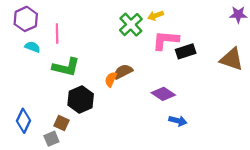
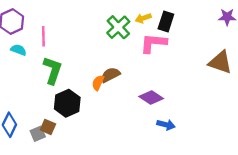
black rectangle: (186, 51) -> (166, 22), moved, turned -54
green L-shape: (66, 67) -> (53, 70), turned -84
gray square: (51, 139) -> (38, 134), moved

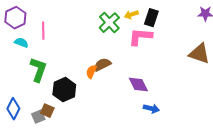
green L-shape: (53, 70) -> (38, 70), moved
purple diamond: (151, 98) -> (138, 85), turned 30

